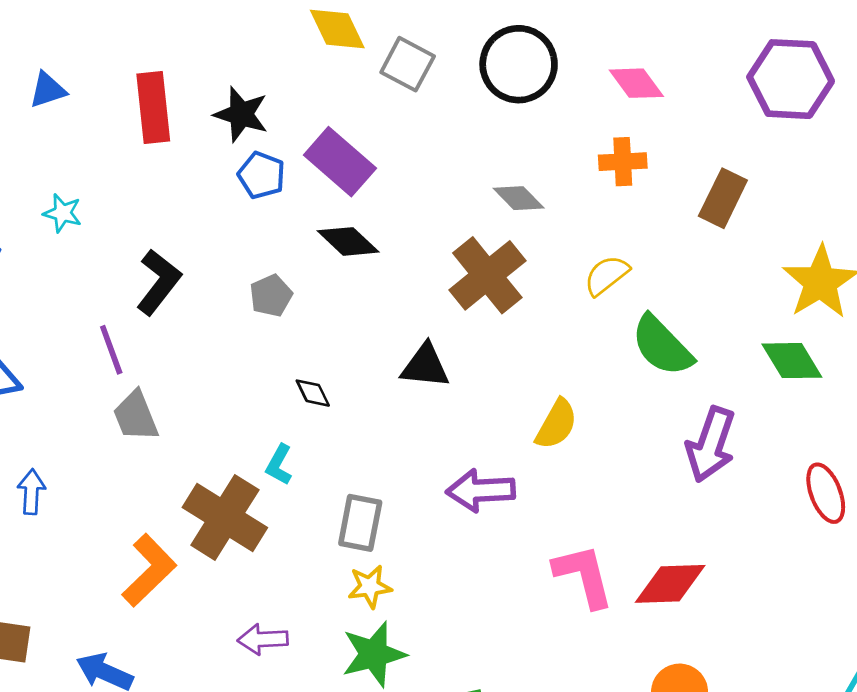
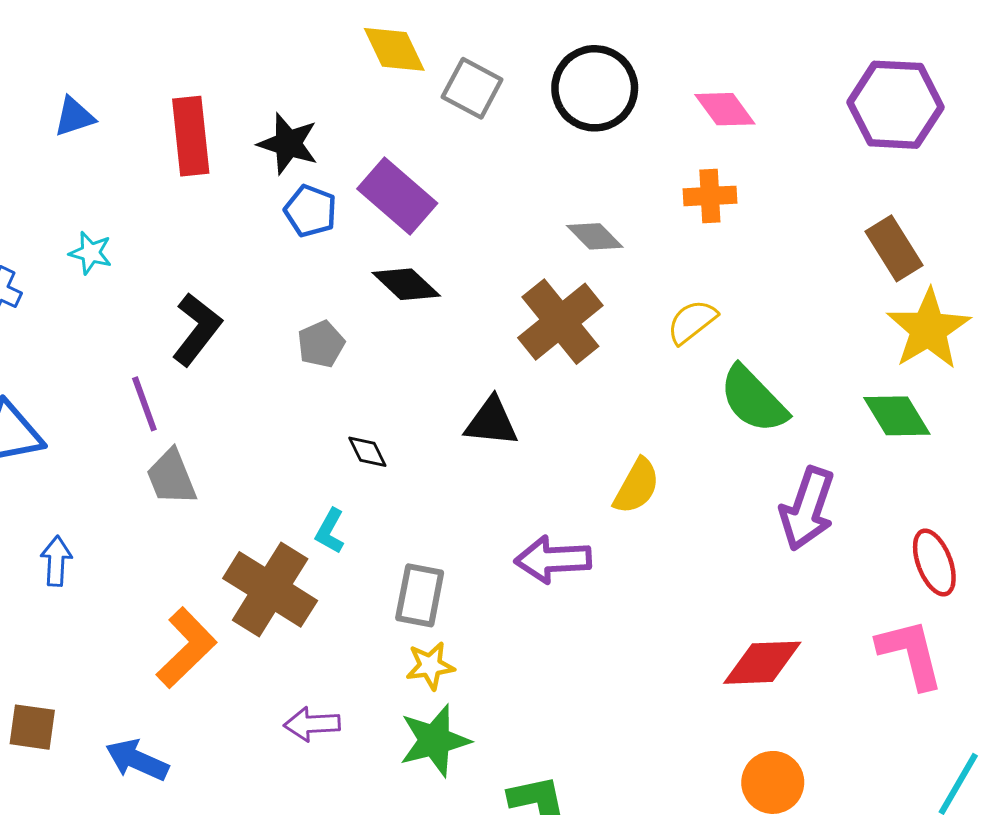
brown rectangle: (723, 198) -> (894, 248), moved, turned -58
pink L-shape: (584, 576) -> (910, 654), moved

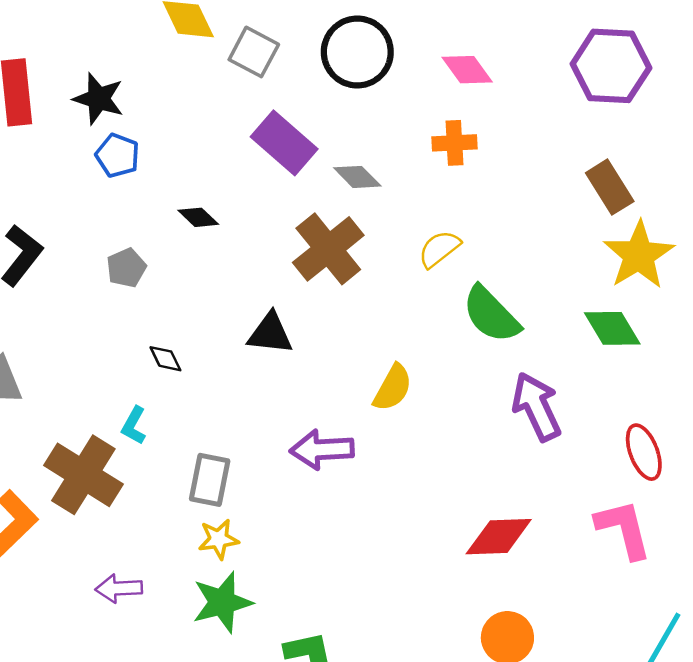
purple rectangle: (397, 196) -> (284, 143), moved
black diamond: (406, 284) -> (198, 217), size x0.7
purple arrow: (807, 509) -> (537, 407), turned 136

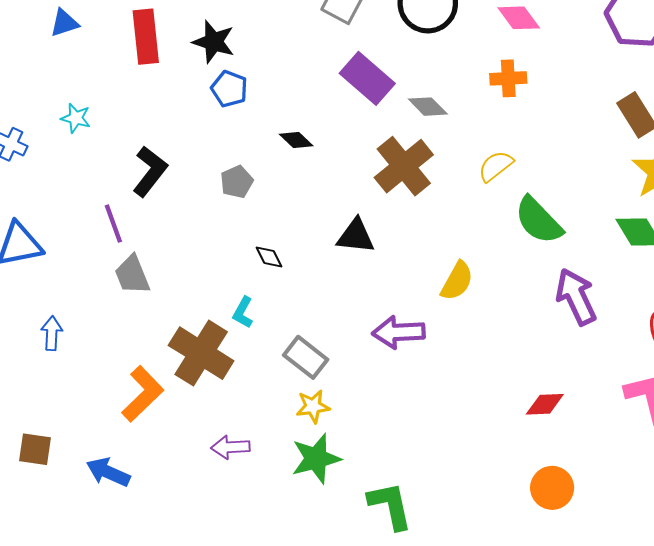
gray rectangle: (210, 480) -> (306, 357), turned -63
red diamond: (499, 537) -> (545, 404), size x0.7

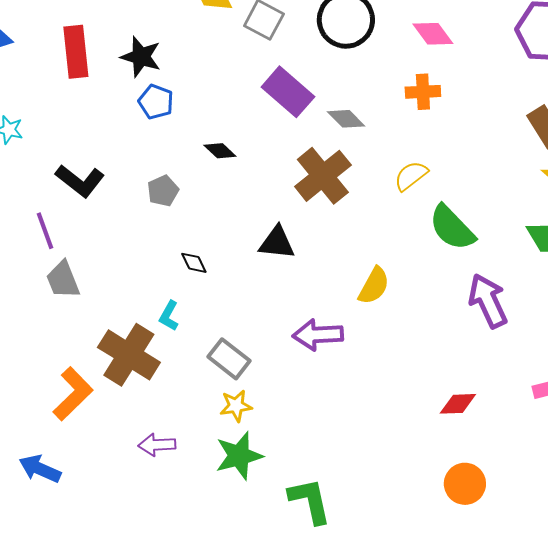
black L-shape: (150, 171) -> (80, 181), turned 90

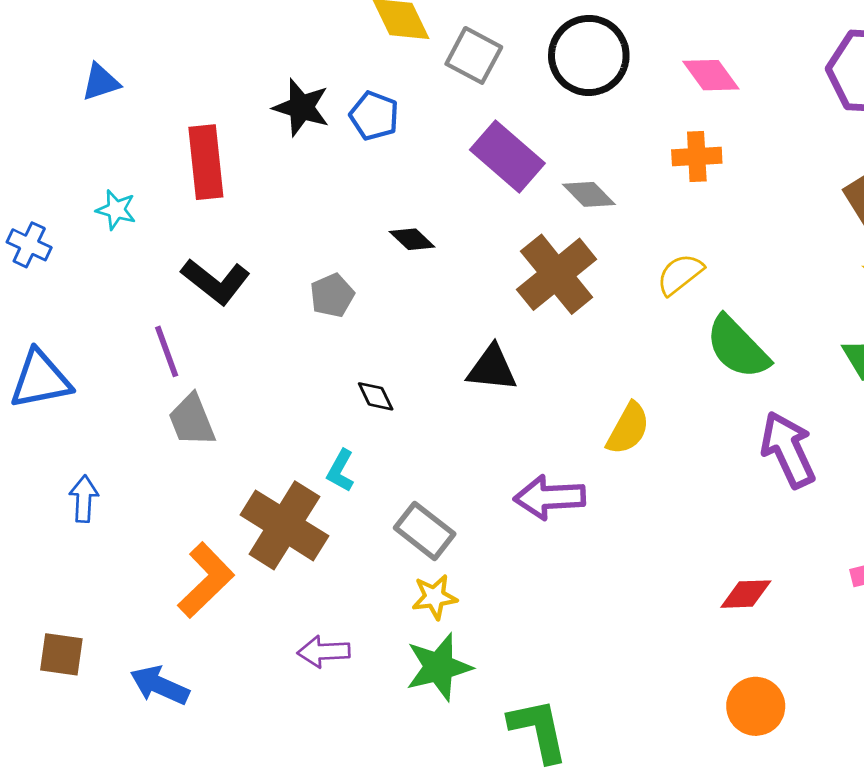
red rectangle: (76, 52) -> (206, 162), moved
blue pentagon: (156, 102) -> (374, 116), moved

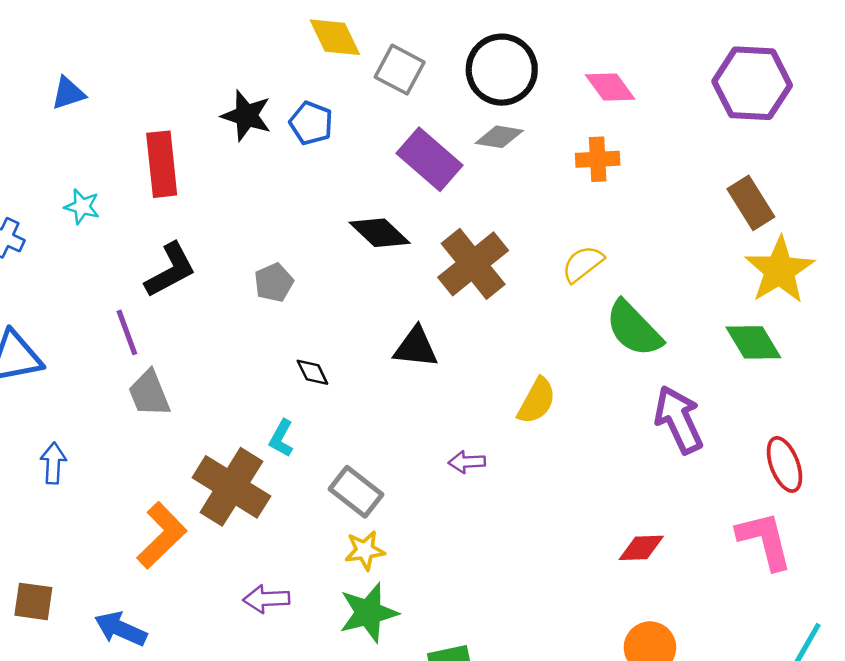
gray diamond: (589, 194) -> (499, 137), moved, turned -36
black diamond: (412, 239) -> (380, 233), moved, size x1.5
black L-shape: (216, 281) -> (170, 270), turned -66
purple arrow: (550, 497) -> (467, 462), size x0.6

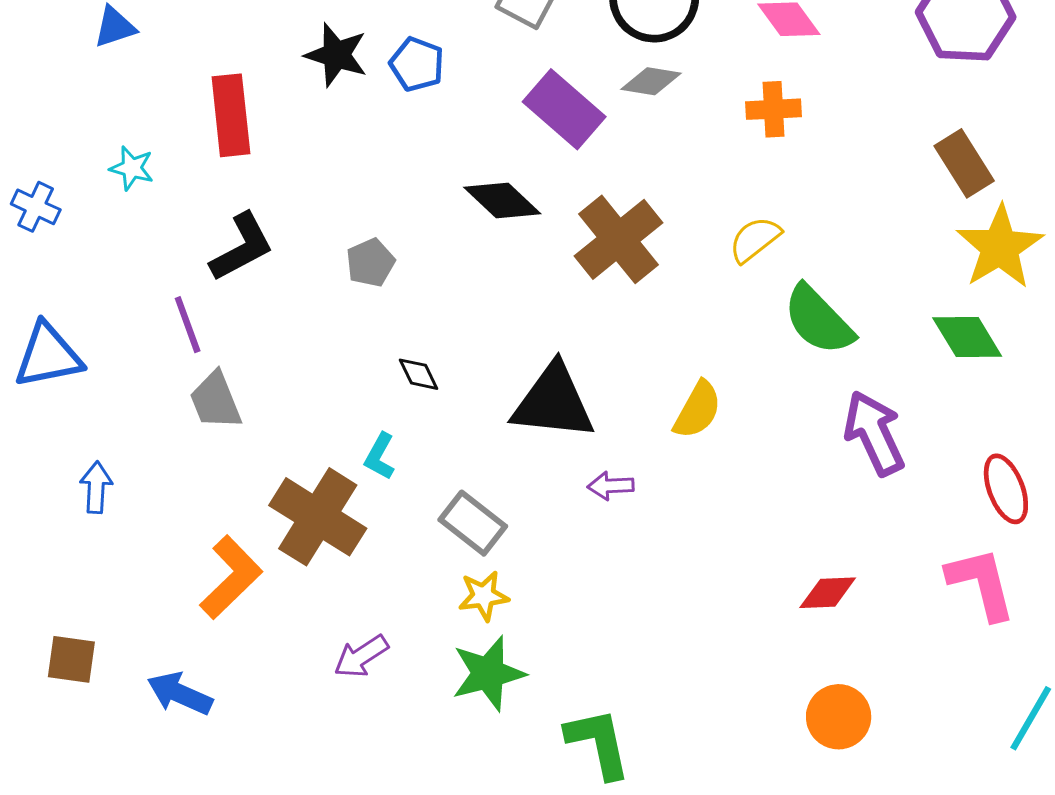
black triangle: (416, 347) -> (553, 402), moved, size x1.5
purple arrow: (266, 599) -> (361, 656), turned -30

